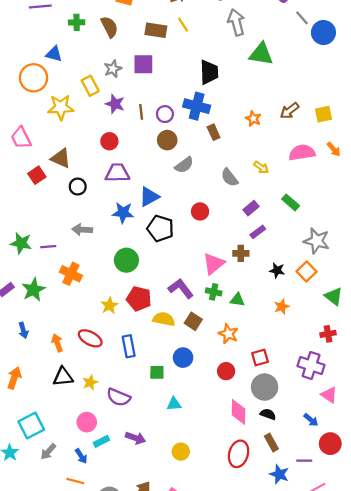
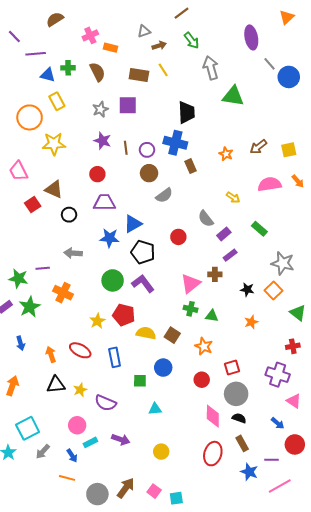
blue triangle: (54, 54) -> (48, 75), moved
yellow rectangle: (90, 86) -> (57, 101), moved
gray semicircle: (229, 177) -> (206, 219), moved
green star: (21, 243) -> (18, 278), moved
purple L-shape: (181, 288) -> (143, 283), moved

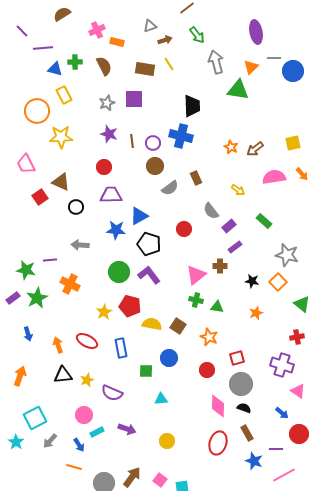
orange triangle: (287, 17) -> (251, 67), moved
gray line: (270, 64) -> (274, 58), turned -48
brown arrow: (258, 147) -> (255, 149), moved
brown rectangle: (191, 166) -> (196, 178), moved

